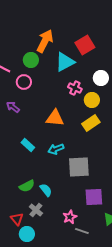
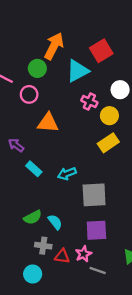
purple arrow: (13, 107) -> (16, 145), moved
orange triangle: (55, 118) -> (48, 123), moved
purple square: (94, 197) -> (96, 230), moved
gray cross: (36, 210) -> (43, 246), turned -32
red triangle: (17, 219) -> (62, 256), moved, turned -40

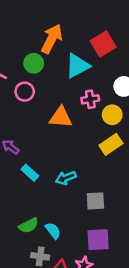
pink cross: (89, 102) -> (90, 99), turned -35
orange triangle: (48, 123) -> (61, 117), moved
gray square: (94, 195) -> (95, 201), size x0.7

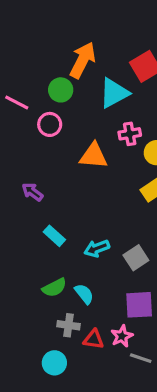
cyan rectangle: (30, 173) -> (54, 236), moved
cyan arrow: (66, 178) -> (97, 248), moved
gray square: (95, 201) -> (136, 258), turned -30

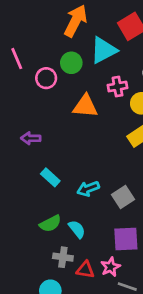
green circle: (61, 90) -> (71, 63), moved
pink line: (17, 102) -> (17, 59), turned 40
purple arrow: (32, 192) -> (31, 138), turned -36

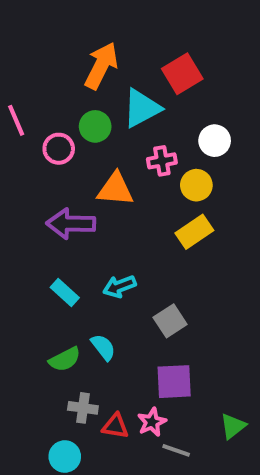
purple arrow: (31, 138) -> (71, 224), moved, size x1.6
cyan arrow: (88, 189) -> (119, 286), moved
cyan semicircle: (77, 229) -> (103, 347), moved

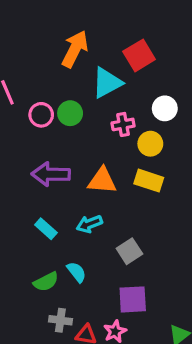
green circle: (95, 126) -> (70, 113), moved
orange triangle: (115, 189) -> (102, 181), moved
yellow rectangle: (194, 232) -> (149, 181), turned 52

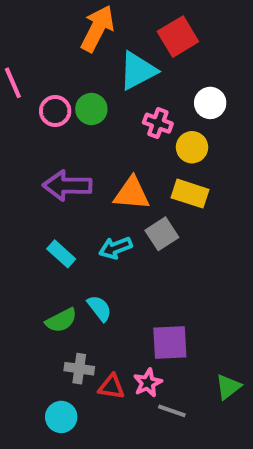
pink cross: (123, 124) -> (158, 123), turned 30
gray square: (129, 251) -> (162, 234), moved

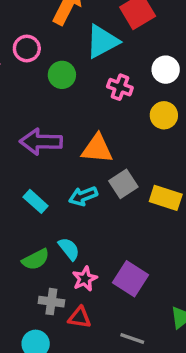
pink circle: (55, 111) -> (27, 48), moved
yellow circle: (192, 147) -> (164, 115), moved
yellow rectangle: (190, 194) -> (166, 198), moved
purple square: (170, 342) -> (130, 279), turned 36
pink star: (148, 383) -> (85, 279), moved

